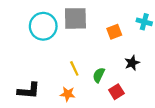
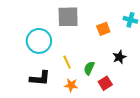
cyan circle: (43, 26) -> (39, 41), moved
black L-shape: (29, 91) -> (40, 78), moved
orange star: (68, 94) -> (71, 85), moved

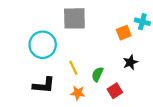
orange square: (103, 29) -> (124, 33), moved

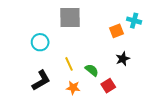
cyan circle: (43, 45) -> (40, 42), size x0.7
green semicircle: (97, 74) -> (92, 70), turned 104
black L-shape: (44, 85) -> (41, 80), turned -35

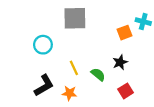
black star: (123, 59) -> (120, 62), moved
red square: (108, 86) -> (126, 91), moved
orange star: (73, 88) -> (69, 93), moved

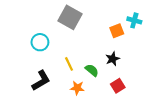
gray square: (75, 18) -> (70, 17), turned 30
orange star: (69, 93) -> (77, 88), moved

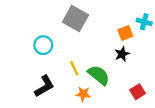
black star: (113, 59) -> (122, 54), moved
green semicircle: (92, 70) -> (99, 75), size x1.5
red square: (118, 86) -> (138, 92), moved

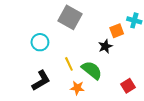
black star: (122, 54) -> (105, 46), moved

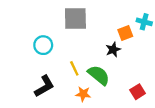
gray square: (70, 17) -> (75, 18), turned -30

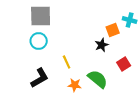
gray square: (75, 18) -> (41, 16), moved
green semicircle: (99, 75) -> (98, 79), moved
red square: (138, 92) -> (124, 64), moved

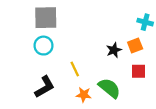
orange square: (113, 30) -> (135, 46), moved
red square: (124, 64) -> (138, 71), turned 32

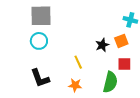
yellow line: (75, 69) -> (78, 62), moved
black L-shape: (45, 87) -> (40, 78), turned 100
green semicircle: (109, 88) -> (110, 82), moved, turned 65

